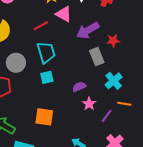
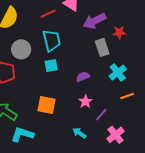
pink star: (89, 104) -> (85, 102), moved
orange line: (124, 104) -> (127, 96), turned -32
purple line: (107, 116) -> (101, 115), moved

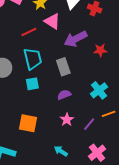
gray rectangle: (102, 47) -> (63, 67), moved
purple line: (101, 115) -> (89, 124), moved

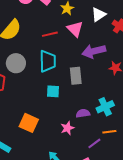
cyan square: (32, 84) -> (53, 91), moved
purple semicircle: (64, 95) -> (83, 113), moved
purple line: (89, 124) -> (94, 143), moved

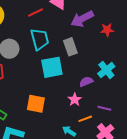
cyan square: (53, 91) -> (52, 67), size x1.6
orange line: (109, 132) -> (85, 119), moved
purple line: (94, 143) -> (104, 108), turned 64

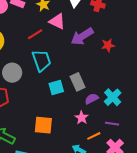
gray rectangle: (70, 47) -> (78, 82), moved
cyan square: (52, 67) -> (56, 87), size x0.7
cyan cross: (106, 70) -> (113, 97), moved

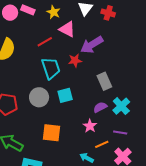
red star: (108, 45) -> (75, 60), moved
gray circle: (12, 73) -> (39, 97), moved
gray rectangle: (78, 82) -> (104, 81), moved

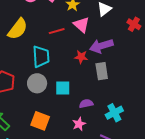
red cross: (108, 13) -> (134, 24), moved
cyan trapezoid: (51, 68) -> (41, 57), moved
gray rectangle: (104, 81) -> (102, 71), moved
purple semicircle: (100, 107) -> (86, 104), moved

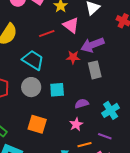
cyan trapezoid: (41, 57) -> (33, 60), turned -50

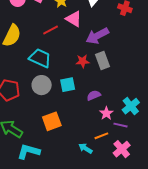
red star: (73, 57) -> (83, 61), moved
cyan cross: (111, 110) -> (131, 106), moved
orange square: (37, 124) -> (52, 121), turned -30
pink star: (76, 124) -> (106, 113), moved

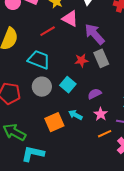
purple arrow: (97, 36) -> (95, 34), turned 80
cyan square: (68, 85) -> (68, 85), turned -35
pink star: (106, 113) -> (101, 114), moved
cyan arrow: (85, 148) -> (75, 115), moved

